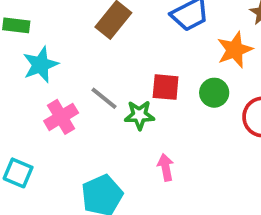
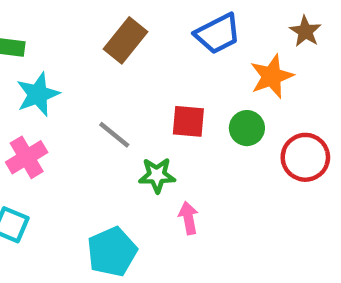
green star: (139, 115) -> (157, 175), moved
pink cross: (61, 117) -> (27, 157), moved

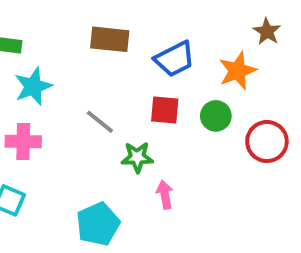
blue trapezoid: (218, 34) -> (175, 59), moved
brown rectangle: (125, 40) -> (110, 39), turned 57
pink cross: (27, 157) -> (23, 141), turned 32

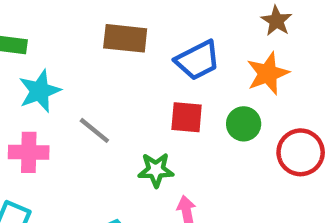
brown star: (267, 31) -> (276, 21), moved
gray line: (100, 122) -> (94, 130), moved

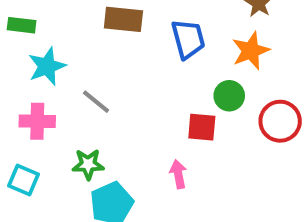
blue trapezoid: (198, 60) -> (188, 39), turned -78
red square: (187, 117) -> (202, 127), moved
green star: (156, 170) -> (88, 164), moved

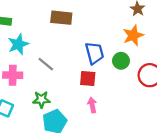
blue trapezoid: (188, 39) -> (94, 53), moved
red square: (202, 127) -> (88, 79), moved

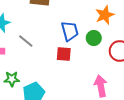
green star: (41, 100) -> (12, 79), moved
pink arrow: (92, 105) -> (101, 86), moved, size x1.5

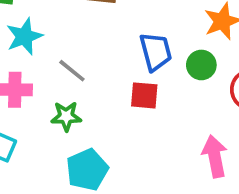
green star: (12, 79) -> (66, 116), moved

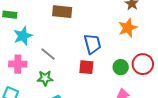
green circle: (201, 65) -> (121, 67), moved

